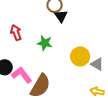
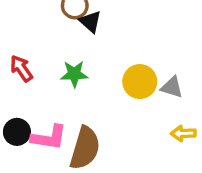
pink L-shape: (22, 75) -> (49, 138), turned 150

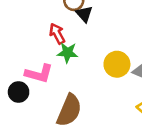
red arrow: (21, 68) -> (57, 34), moved
pink L-shape: (49, 138) -> (39, 74), moved

